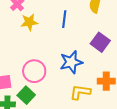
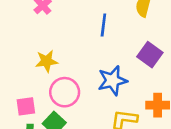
yellow star: (29, 22) -> (47, 61), moved

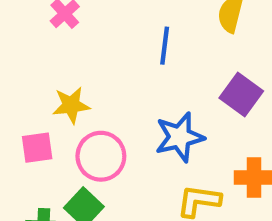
pink square: (26, 106) -> (37, 148), moved

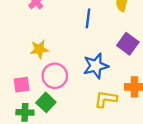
pink square: (37, 148) -> (22, 85), moved

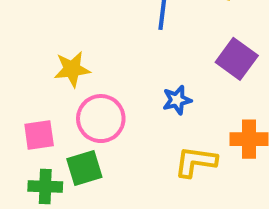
blue star: (96, 66) -> (177, 100), size x0.6
green square: (46, 102) -> (84, 168), turned 30

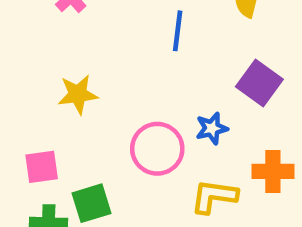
blue star: (177, 100) -> (212, 128), moved
pink circle: (101, 119) -> (157, 149), moved

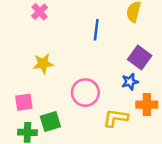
blue star: (212, 128) -> (130, 82), moved

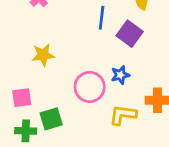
purple square: (140, 58) -> (130, 34), moved
blue star: (130, 82) -> (120, 75), moved

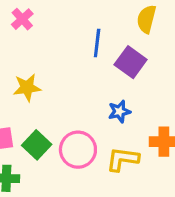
pink circle: (90, 87) -> (78, 150), moved
green square: (51, 119) -> (37, 145), moved, turned -30

